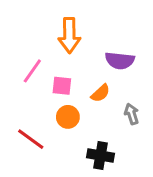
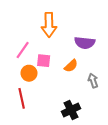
orange circle: (68, 117) -> (29, 73), moved
red line: (31, 139) -> (22, 98), turned 42
black cross: (100, 155) -> (71, 110), turned -36

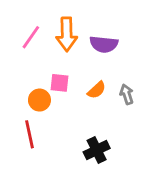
purple semicircle: (85, 43) -> (104, 44), moved
pink line: (23, 50) -> (31, 37), moved
gray arrow: (93, 81) -> (127, 94), moved

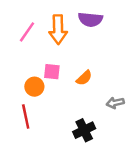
purple semicircle: (104, 44) -> (90, 19), moved
gray arrow: (127, 94) -> (115, 103), moved, turned -84

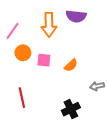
pink line: (27, 32) -> (13, 31), moved
orange circle: (34, 87) -> (23, 53), moved

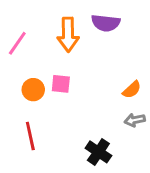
orange circle: (23, 53) -> (33, 90), moved
orange semicircle: (71, 65) -> (132, 90), moved
black cross: (71, 109) -> (98, 152), turned -30

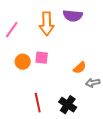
orange semicircle: (132, 90) -> (80, 68), moved
red line: (30, 136) -> (38, 103), moved

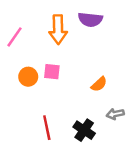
gray arrow: (93, 83) -> (115, 114), moved

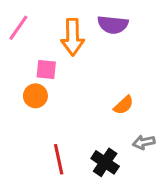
pink line: (15, 37) -> (18, 28), moved
pink square: (52, 72) -> (46, 70), moved

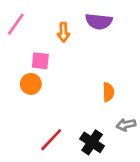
orange arrow: (73, 37) -> (63, 32), size x0.6
orange semicircle: (124, 105) -> (108, 92), turned -48
red line: (59, 159) -> (51, 140), turned 55

